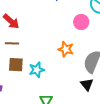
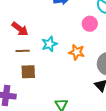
cyan star: (37, 70) -> (49, 44), moved

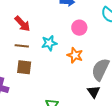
pink circle: (90, 24) -> (79, 28), moved

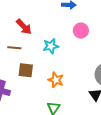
brown line: (22, 46) -> (14, 48), moved
orange star: (75, 55) -> (56, 80), moved

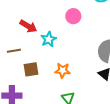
red arrow: (24, 27) -> (28, 26), moved

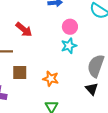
cyan star: (49, 39) -> (69, 46), moved

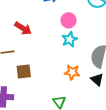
orange star: (51, 79) -> (72, 72), moved

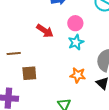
red arrow: (23, 28) -> (45, 31), moved

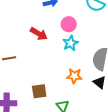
brown square: (29, 73) -> (39, 91), moved

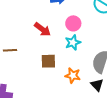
brown square: (39, 91) -> (48, 61), moved

